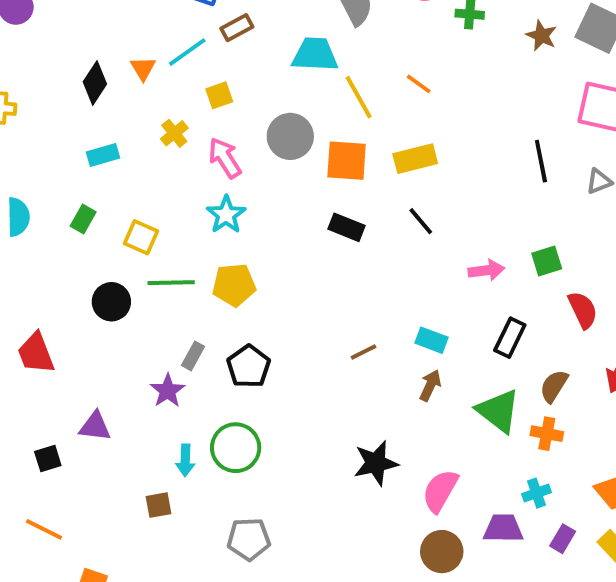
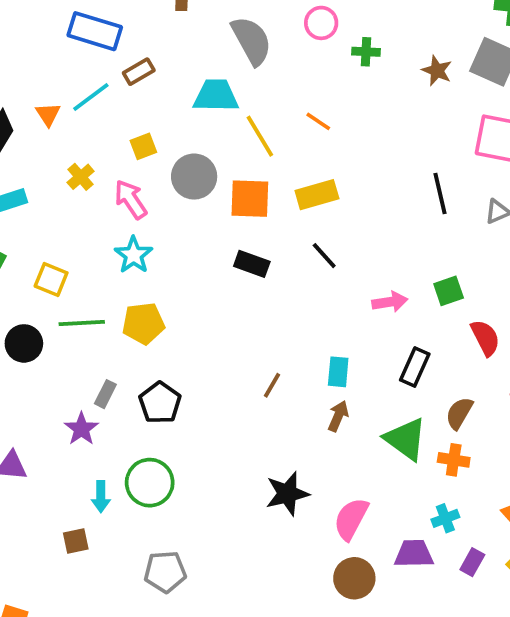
yellow square: (219, 95) -> (143, 146), moved
cyan rectangle: (432, 340) -> (338, 372), turned 76
brown line: (364, 352) -> (272, 385), turned -32

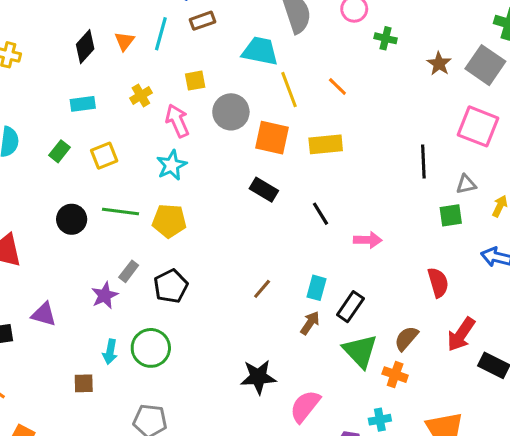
cyan line: (91, 97) -> (161, 34), turned -48
black line: (324, 256) -> (321, 214), moved
yellow square: (51, 279) -> (104, 156), moved, turned 36
green square: (449, 291) -> (451, 215), moved
black rectangle: (415, 367) -> (350, 307), moved

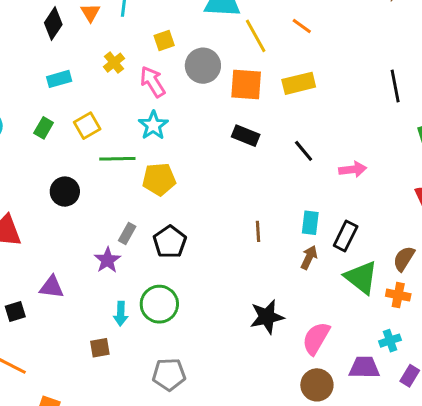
green line: (120, 212) -> (117, 159), moved
brown line: (262, 289) -> (258, 231), turned -35

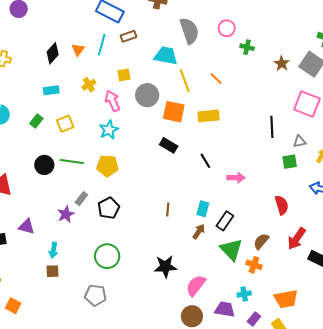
green line: (117, 159) -> (72, 161), moved
green circle: (159, 304) -> (107, 256), moved
cyan arrow: (121, 314) -> (53, 250), moved

